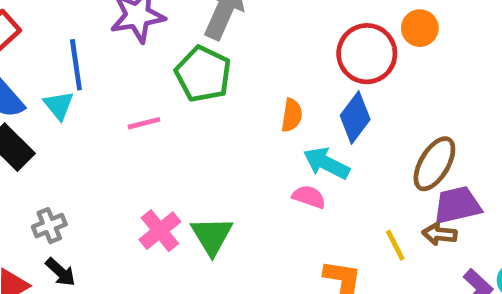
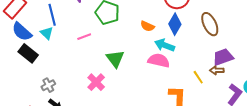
orange semicircle: (292, 115) -> (147, 26), turned 112
brown ellipse: (434, 164) -> (210, 24), moved, turned -50
pink semicircle: (309, 197) -> (159, 60), size x1.5
green triangle: (212, 236) -> (115, 59), moved

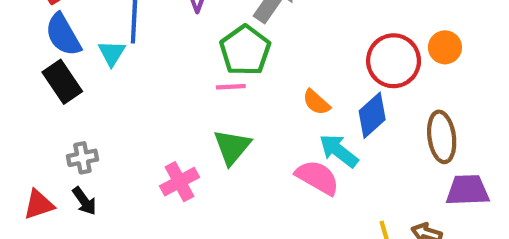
pink line: (84, 37) -> (231, 87), moved
purple trapezoid: (223, 57) -> (468, 190), moved

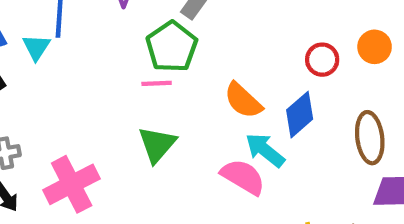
red circle: (394, 61) -> (322, 60), size x0.6
orange semicircle: (316, 102) -> (243, 100), size x1.4
pink cross: (180, 182) -> (72, 184), moved, size x1.4

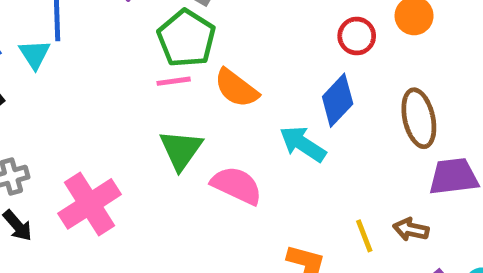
orange semicircle: (243, 100) -> (236, 88), moved
pink semicircle: (243, 177) -> (237, 185), moved

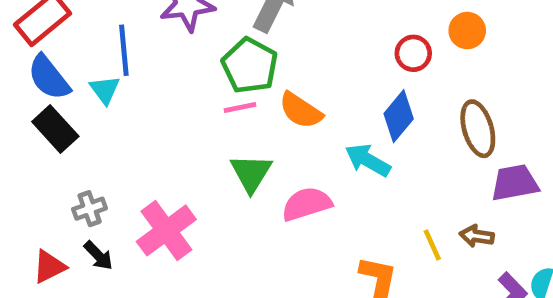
pink semicircle: (237, 185) -> (307, 204), turned -39

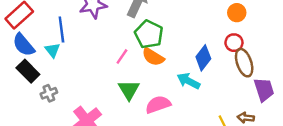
red circle: (413, 53) -> (234, 43), moved
green pentagon: (250, 66) -> (149, 34), moved
pink line: (240, 108) -> (122, 57), turned -42
purple trapezoid: (515, 183) -> (264, 90), turned 85
gray cross: (90, 209) -> (49, 93), moved

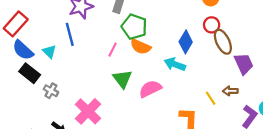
blue line: (61, 30) -> (70, 34), moved
gray cross: (49, 93) -> (51, 91), turned -32

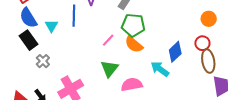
green pentagon: (134, 27) -> (133, 25), turned -30

